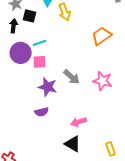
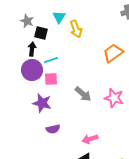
black arrow: (14, 26) -> (32, 49), moved
purple star: (48, 87) -> (42, 103), moved

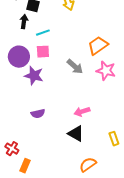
orange trapezoid: (113, 53) -> (98, 46), moved
purple circle: (32, 70) -> (19, 57), moved
purple semicircle: (53, 129) -> (38, 114), moved

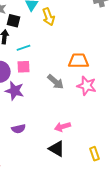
orange trapezoid: (98, 46) -> (79, 61), turned 35

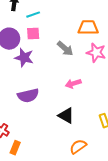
pink arrow: (63, 127) -> (73, 84), moved
purple semicircle: (19, 129) -> (28, 96), size x1.5

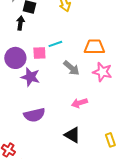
cyan line: (33, 15) -> (55, 44), moved

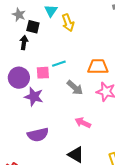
pink arrow: (79, 103) -> (83, 123), turned 42

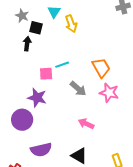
orange trapezoid: (98, 67) -> (101, 68), turned 60
purple circle: (19, 78) -> (22, 120), moved
purple semicircle: (38, 135) -> (41, 150), moved

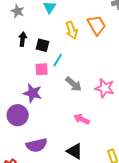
yellow arrow: (71, 24) -> (72, 30), moved
black square: (36, 28) -> (43, 45), moved
cyan line: (62, 65) -> (58, 60), turned -40
orange trapezoid: (101, 68) -> (97, 25), moved

